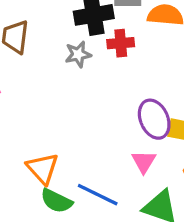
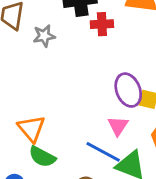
gray star: (78, 54) -> (44, 36), moved
blue line: (98, 195) -> (103, 152), moved

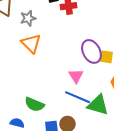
pink triangle: (118, 126) -> (76, 76), moved
orange triangle: (31, 129) -> (31, 43), moved

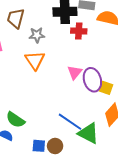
pink triangle: (76, 76) -> (75, 72), moved
green semicircle: (34, 104) -> (15, 120), moved

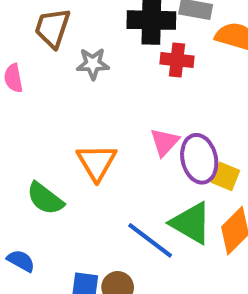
orange triangle: (35, 60) -> (97, 162), moved
green semicircle: (15, 120) -> (45, 199), moved
green triangle: (88, 133) -> (191, 223), moved

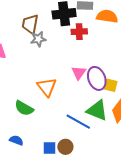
brown trapezoid: (52, 28) -> (30, 24), moved

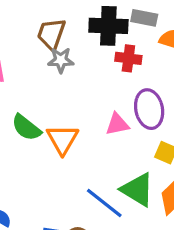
pink triangle: (79, 73) -> (117, 124), turned 35
purple ellipse: (97, 78) -> (149, 109), moved
green semicircle: (24, 108) -> (26, 128), moved

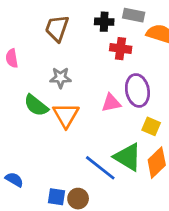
black cross: (108, 26) -> (104, 22), size x0.6
gray star: (61, 60) -> (61, 78), moved

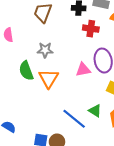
green semicircle: (36, 105) -> (26, 71), turned 30
green triangle: (128, 157) -> (95, 111), size x0.6

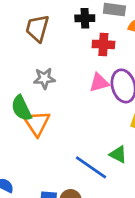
pink triangle: (83, 70) -> (99, 83), moved
orange triangle: (49, 79) -> (37, 123), moved

